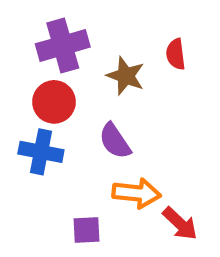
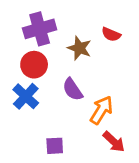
red semicircle: (176, 54) -> (111, 34), turned -60
blue cross: (41, 152) -> (26, 96), turned 32
orange arrow: (137, 193) -> (101, 110), moved, turned -64

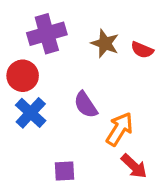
red semicircle: (111, 34) -> (142, 50), moved
brown star: (79, 48) -> (105, 43), moved
red circle: (34, 65) -> (23, 76), moved

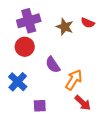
red semicircle: (142, 50) -> (88, 23), moved
red circle: (23, 76) -> (25, 47), moved
blue cross: (31, 113) -> (18, 82), moved

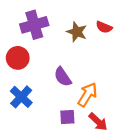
red circle: (25, 47) -> (18, 58), moved
purple square: (40, 106) -> (67, 117), moved

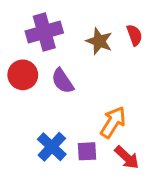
red semicircle: (104, 27) -> (134, 35), turned -133
purple semicircle: (63, 77) -> (63, 81), moved
blue cross: (21, 97) -> (52, 147), moved

